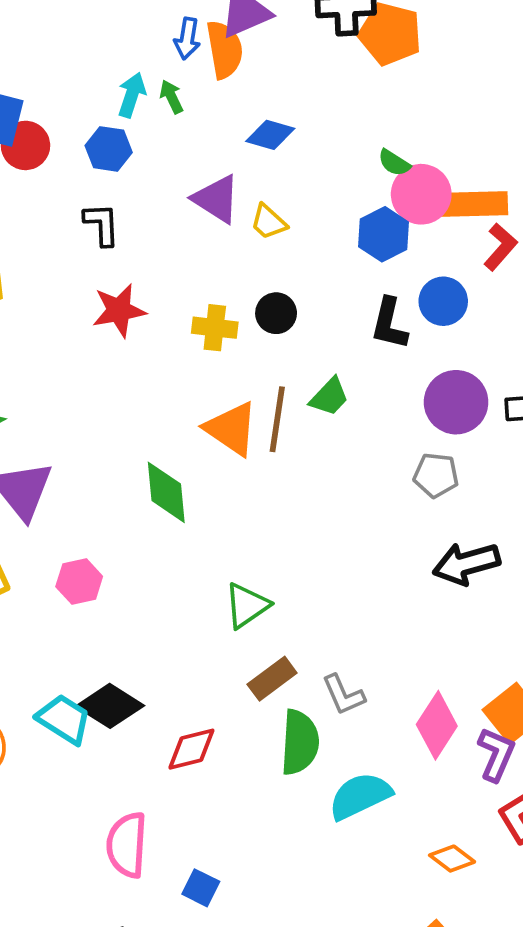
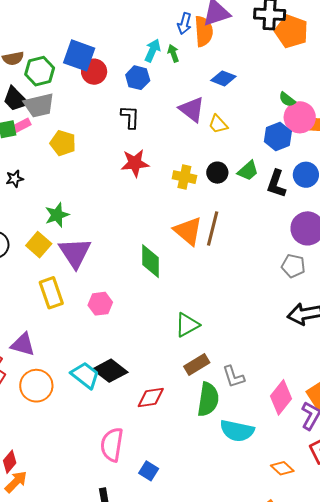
green trapezoid: (329, 397) -> (248, 171), moved
cyan semicircle: (360, 796) -> (237, 431), turned -148

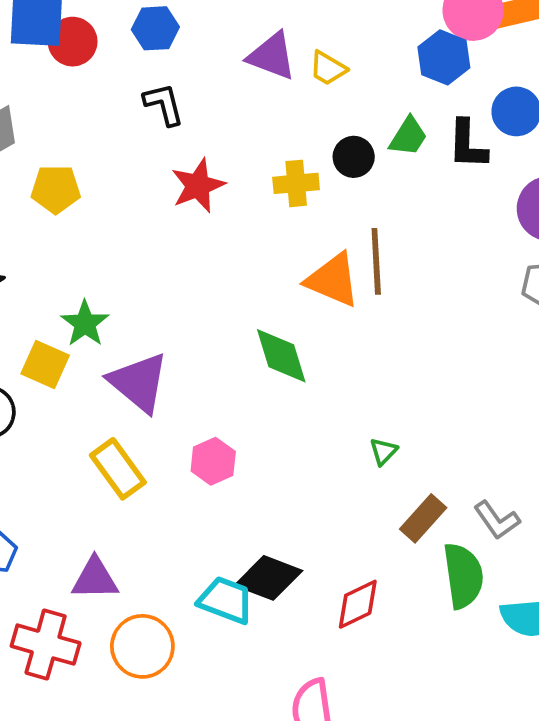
yellow square: (39, 245) -> (45, 365), moved
green triangle: (187, 325) -> (383, 451), size x0.6

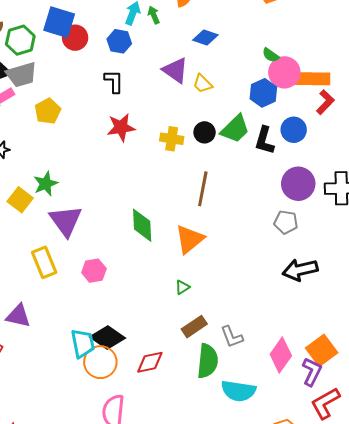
green trapezoid: (408, 136) -> (235, 129), size x1.4
yellow pentagon: (56, 189) -> (48, 111), turned 30
orange triangle: (333, 280) -> (189, 239), moved, turned 44
cyan trapezoid: (226, 600) -> (83, 343), turned 44
orange circle: (142, 646) -> (100, 362), moved

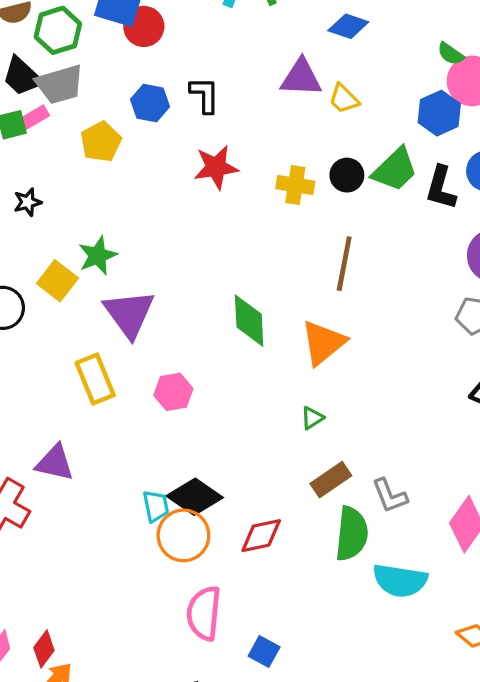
blue hexagon: (119, 41) -> (150, 103), moved
purple triangle: (175, 70) -> (301, 78), turned -32
cyan trapezoid: (83, 343) -> (156, 506), size x0.7

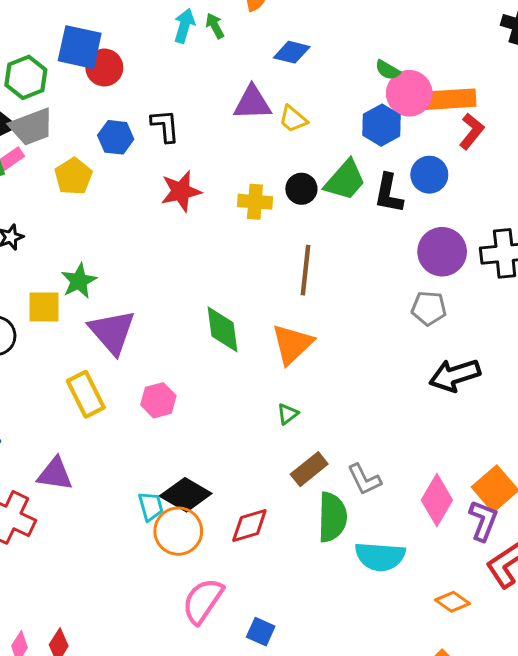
yellow square: (57, 281) -> (44, 307), turned -33
pink semicircle: (204, 613) -> (203, 601), turned 33

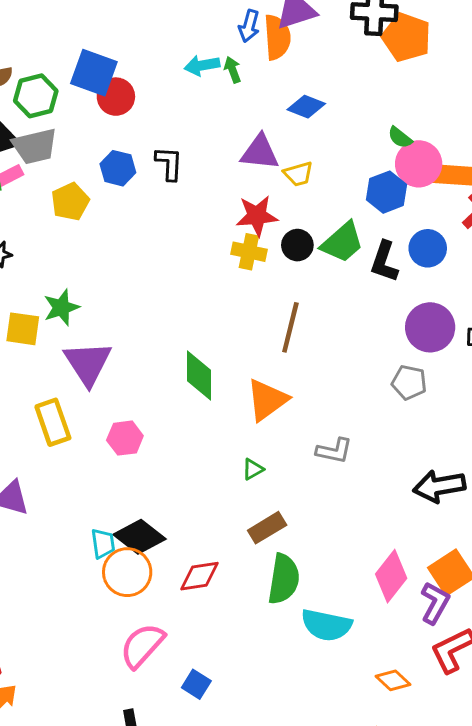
cyan arrow: (184, 26) -> (202, 65), turned -124
yellow trapezoid: (293, 119) -> (298, 174), turned -64
red star: (181, 191) -> (257, 216), moved
black arrow: (455, 375) -> (439, 486), moved
gray L-shape: (364, 479) -> (334, 451), moved, turned -60

